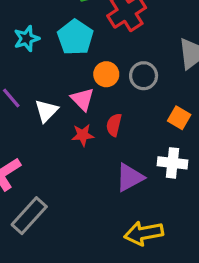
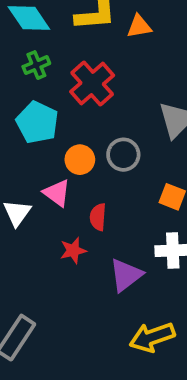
red star: (83, 135) -> (73, 250), moved

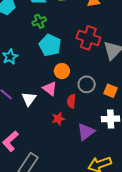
red cross: (92, 83) -> (88, 38), moved, turned -30
cyan pentagon: (37, 122) -> (50, 45), moved
gray circle: (123, 155) -> (87, 84), moved

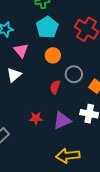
pink triangle: (50, 88) -> (21, 50), moved
red star: (58, 119) -> (36, 118), moved

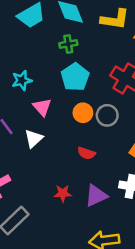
gray circle: (74, 74) -> (107, 115), moved
red semicircle: (55, 87) -> (86, 153), turned -88

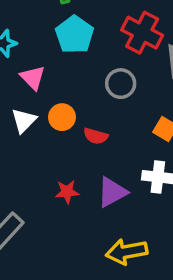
orange circle: (83, 113) -> (62, 117), moved

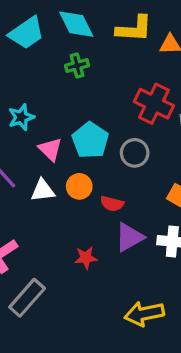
cyan pentagon: (75, 35) -> (90, 140), moved
white triangle: (24, 121) -> (43, 191), turned 40
purple triangle: (112, 192) -> (129, 237), moved

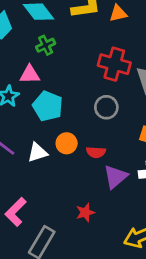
cyan pentagon: (90, 140) -> (48, 106), moved
pink triangle: (50, 149) -> (30, 74), moved, turned -35
red star: (86, 258) -> (85, 212), moved

